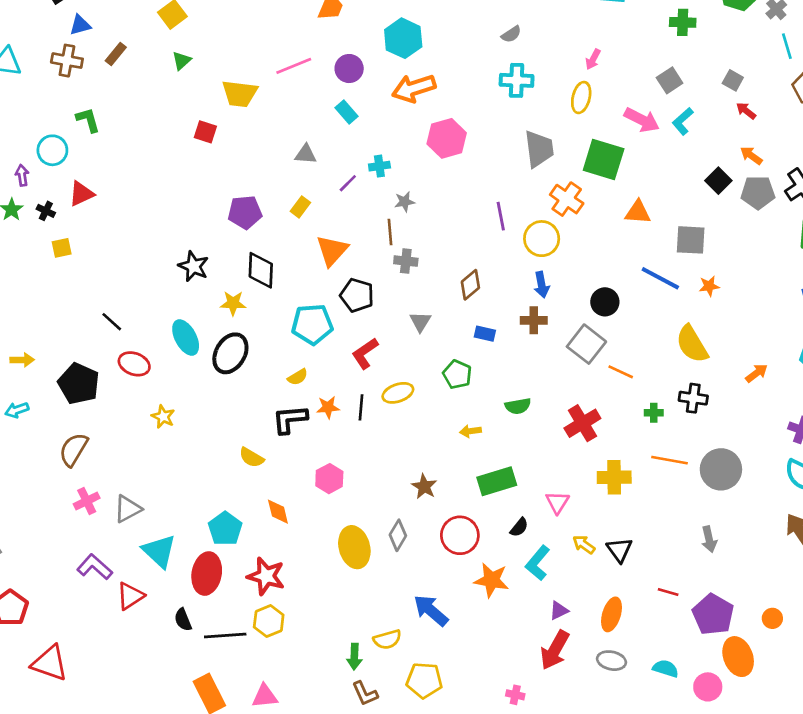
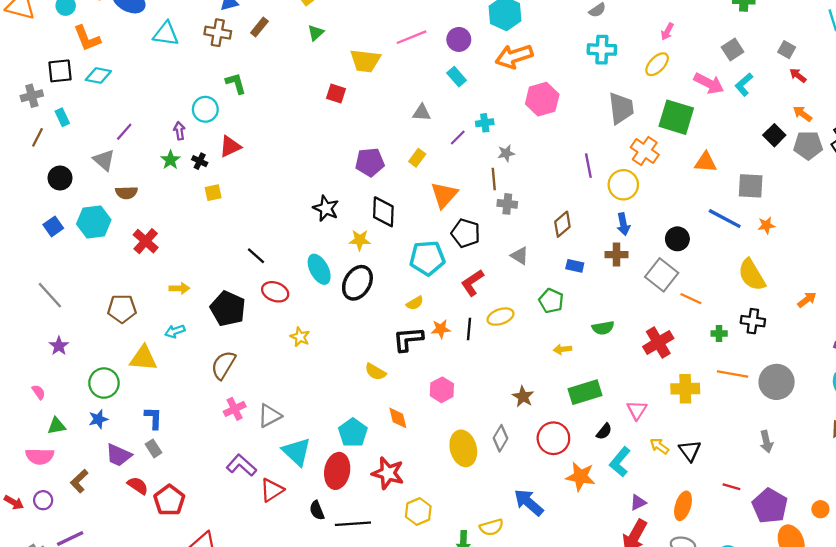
yellow ellipse: (581, 98) -> (657, 64), turned 30
gray triangle: (420, 322) -> (520, 256), turned -30
yellow hexagon: (269, 621) -> (418, 511), moved

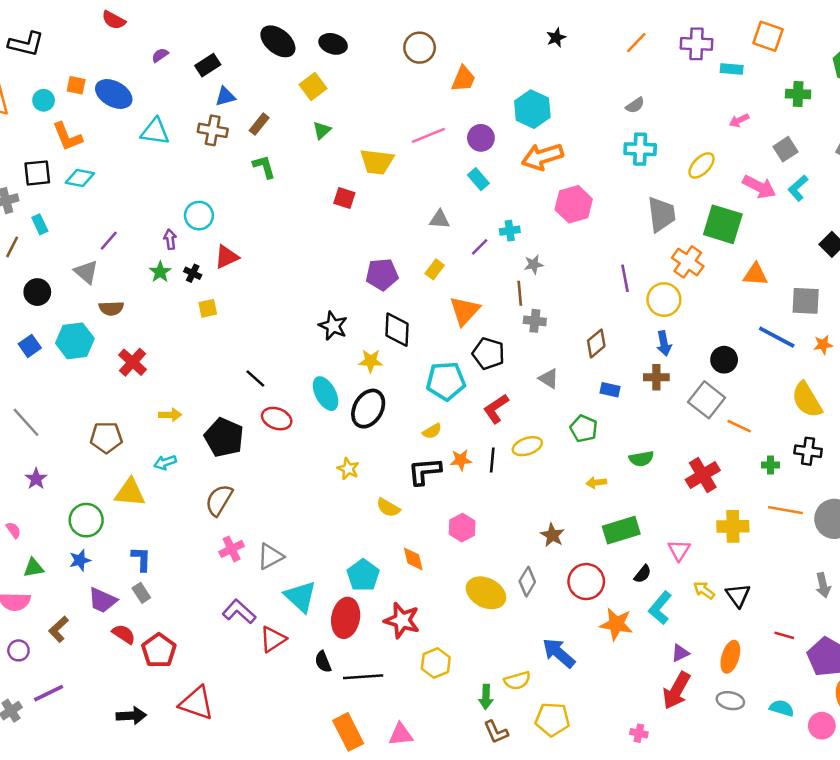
pink arrow: (667, 32) -> (739, 120), moved, turned 36
green L-shape: (236, 83) -> (264, 167), moved
yellow star: (300, 337) -> (348, 469), moved
yellow ellipse: (463, 448) -> (486, 593), turned -48

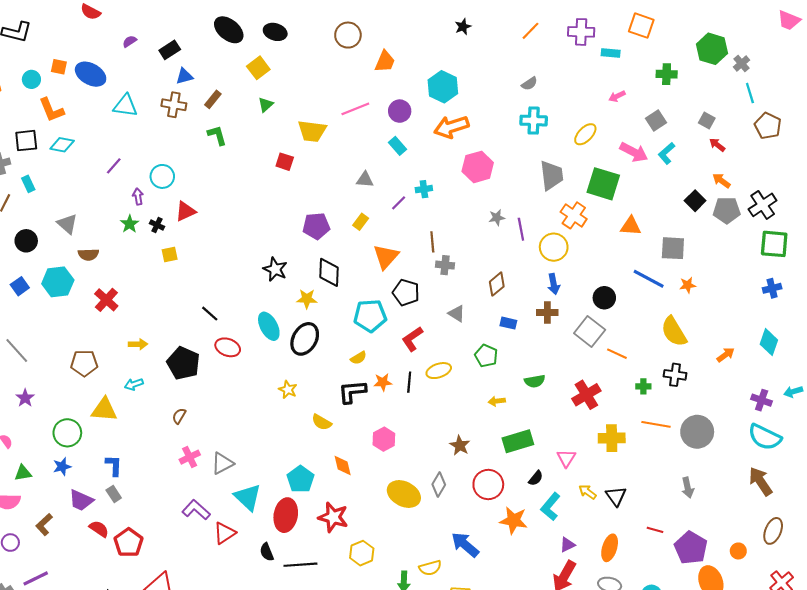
purple line: (109, 241) -> (114, 166), moved
gray star: (534, 264) -> (497, 218), moved
brown semicircle: (219, 500) -> (179, 416), size x0.6

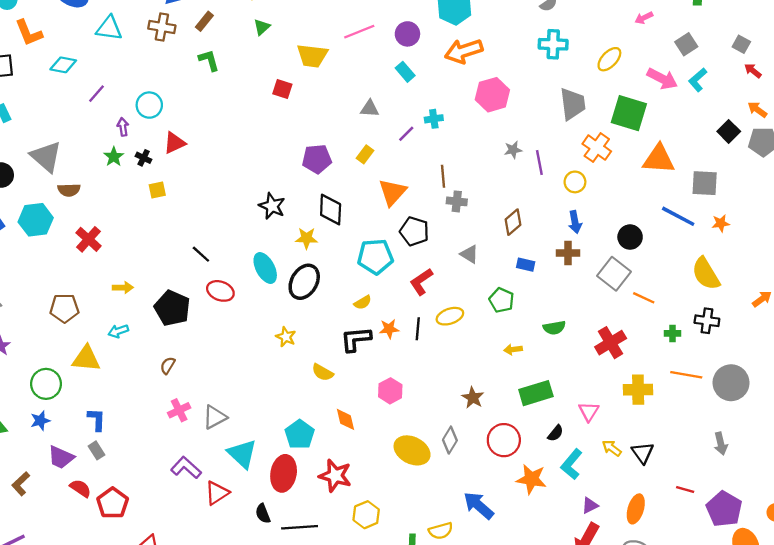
cyan diamond: (62, 145) -> (63, 65), moved
gray triangle: (67, 224) -> (46, 157), size x1.4
orange triangle: (631, 226) -> (659, 159), size x1.4
yellow circle: (554, 247) -> (575, 182), size x0.7

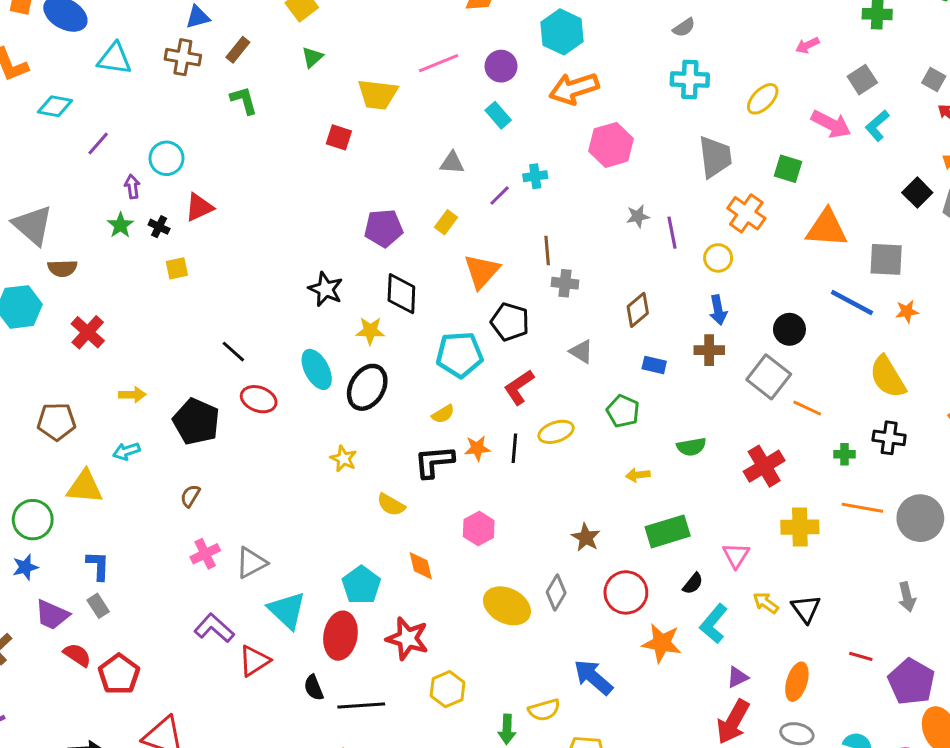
green square: (629, 113) -> (788, 169), size x0.6

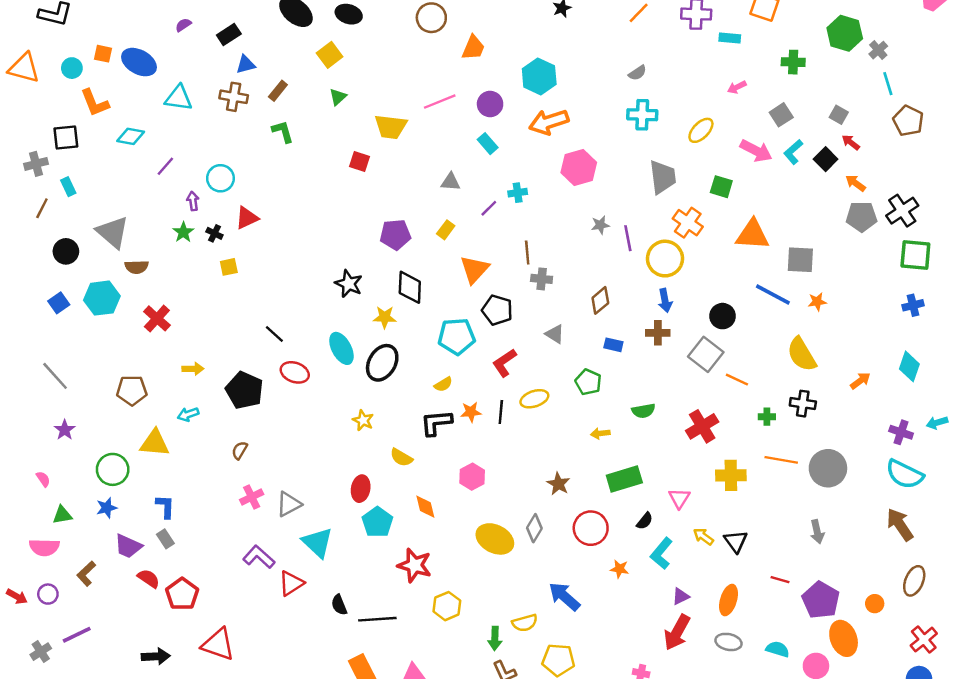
black square: (917, 193) -> (826, 159), moved
yellow circle: (718, 258) -> (665, 259), size x1.6
red ellipse: (340, 636) -> (361, 489), moved, size x0.7
orange star: (662, 643) -> (619, 569), size x0.6

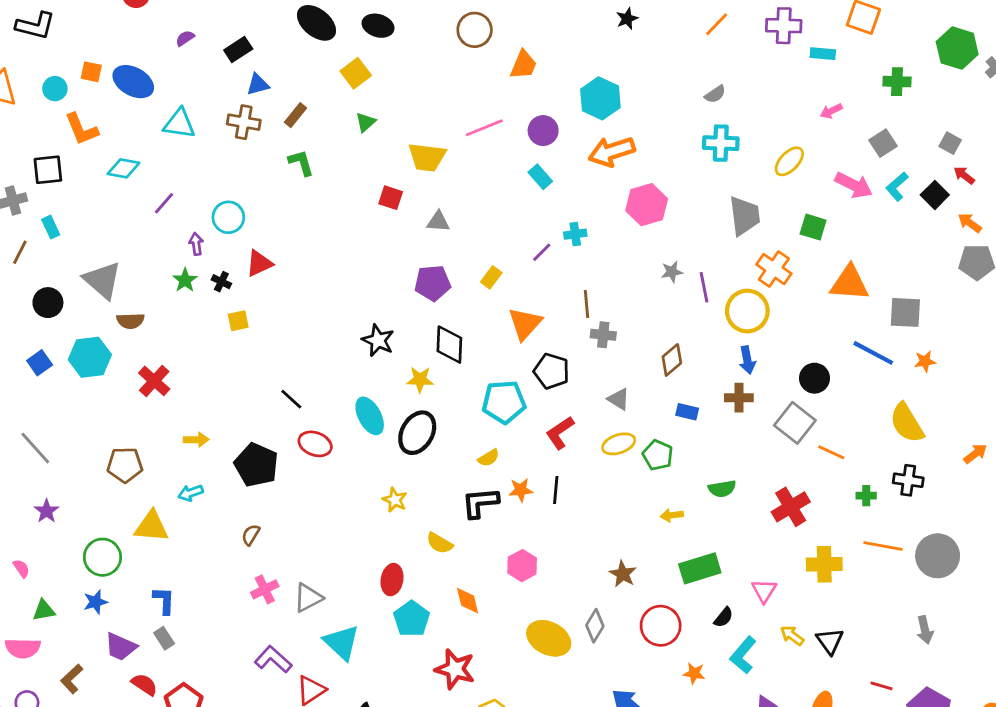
gray triangle: (451, 182) -> (438, 221), moved
yellow ellipse: (534, 399) -> (619, 444), moved

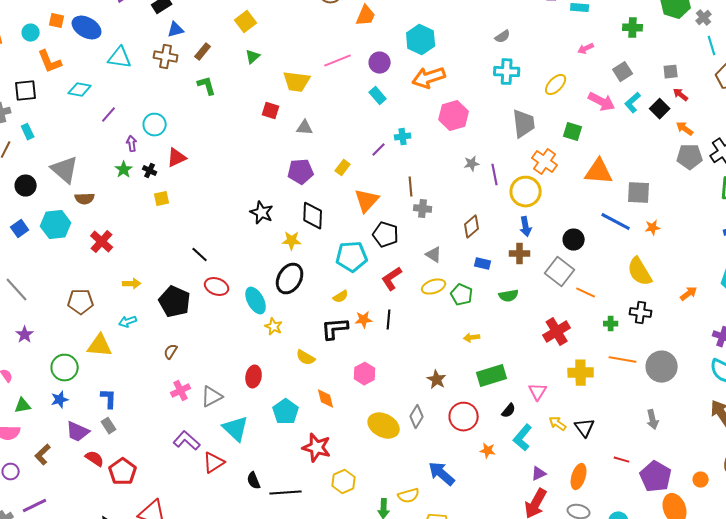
gray square: (950, 143) -> (671, 72), turned -35
cyan ellipse: (370, 416) -> (256, 301), moved
green semicircle: (722, 489) -> (509, 296), moved
red ellipse: (392, 580) -> (254, 377), moved

